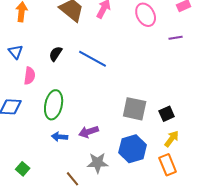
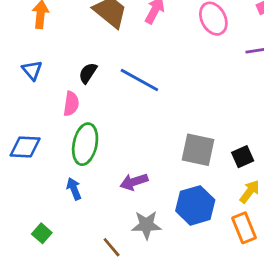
pink semicircle: (30, 76) -> (71, 104), moved
blue arrow: (60, 137) -> (74, 189), moved, turned 63

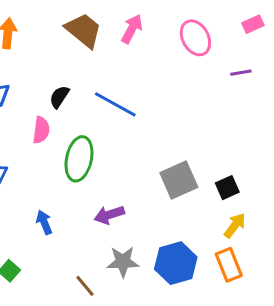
green ellipse: (85, 144) -> (79, 159), moved
gray square: (198, 150) -> (179, 180), turned -36
blue hexagon: (195, 205) -> (176, 263), moved

